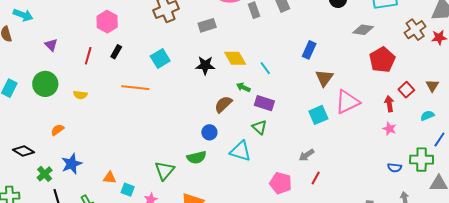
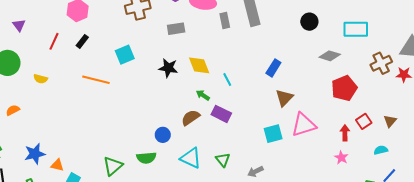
brown semicircle: (223, 104) -> (190, 118), moved
green triangle: (259, 127) -> (223, 160), moved
blue star: (72, 164) -> (35, 154), moved

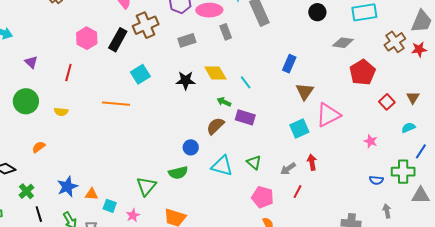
gray rectangle: (225, 21) -> (226, 32), moved
black rectangle: (82, 41) -> (118, 40), moved, size x1.6
red arrow: (345, 133) -> (312, 162), moved

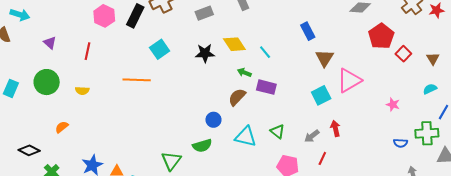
blue rectangle: (289, 64) -> (308, 31), turned -48
red square: (387, 102) -> (403, 54), moved

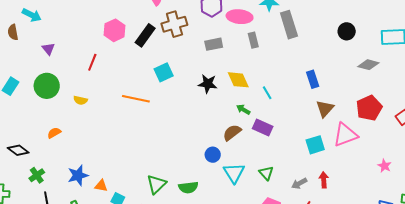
red pentagon: (381, 36) -> (369, 108), moved
purple triangle: (50, 43) -> (48, 49), moved
blue circle: (213, 120) -> (213, 155), moved
cyan triangle: (246, 137) -> (234, 173), turned 35
green semicircle: (202, 146) -> (188, 187), moved

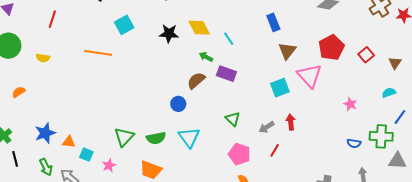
pink triangle: (345, 135) -> (309, 76), turned -48
cyan triangle: (234, 173) -> (189, 137), moved

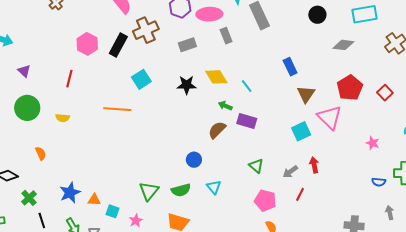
orange semicircle: (19, 92) -> (41, 153), turned 104
blue circle: (178, 104) -> (194, 160), moved
cyan triangle: (189, 137) -> (214, 187), size x0.7

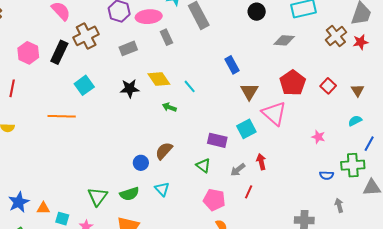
purple rectangle: (247, 121) -> (217, 140), moved
brown semicircle: (217, 130) -> (164, 151), moved

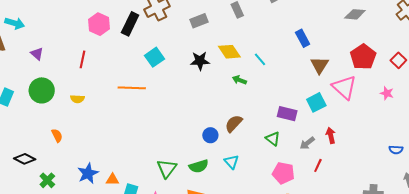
pink star: (318, 137) -> (387, 93), moved

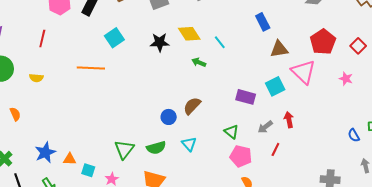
brown triangle: (320, 65) -> (279, 49), turned 48
green triangle: (273, 139) -> (231, 132), moved
blue semicircle: (396, 150) -> (354, 135), turned 56

